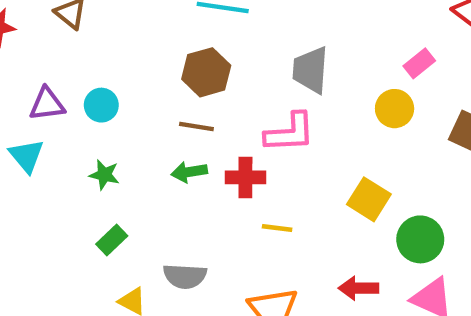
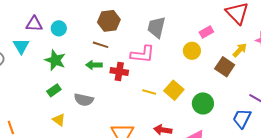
green star: (104, 175) -> (55, 60), size x1.5
yellow line: (277, 228) -> (149, 92), moved
green circle: (420, 239) -> (203, 103), moved
gray semicircle: (185, 276) -> (84, 100), moved

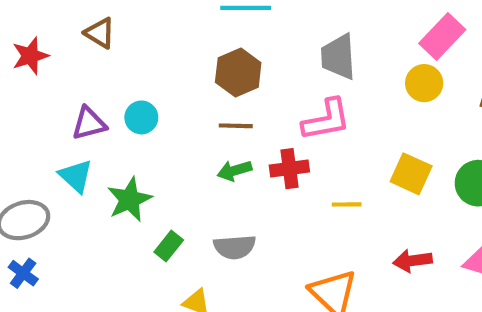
pink rectangle: (206, 32) -> (442, 36), size x1.5
green star: (55, 60) -> (129, 200), moved, turned -30
yellow line: (149, 92) -> (347, 204), moved

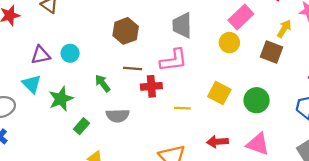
brown line: (236, 126) -> (133, 68), moved
green arrow: (234, 171) -> (103, 83), moved, turned 66
gray semicircle: (235, 247) -> (118, 116), moved

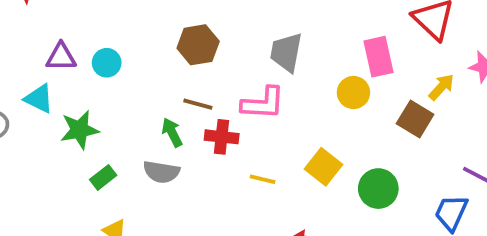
pink rectangle: (241, 17) -> (378, 57), turned -70
green arrow: (103, 83) -> (172, 132), moved
cyan triangle: (32, 84) -> (39, 99), turned -30

